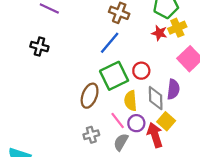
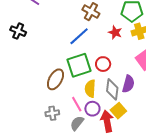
red star: (159, 33) -> (115, 32), moved

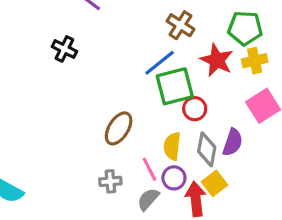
red star: (115, 32) -> (217, 60), size x1.5
green square: (79, 65) -> (175, 86), moved

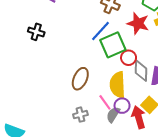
yellow semicircle: (172, 146) -> (118, 85), size x1.4
gray diamond: (207, 149) -> (141, 71), moved
gray semicircle: (148, 199) -> (113, 115), moved

